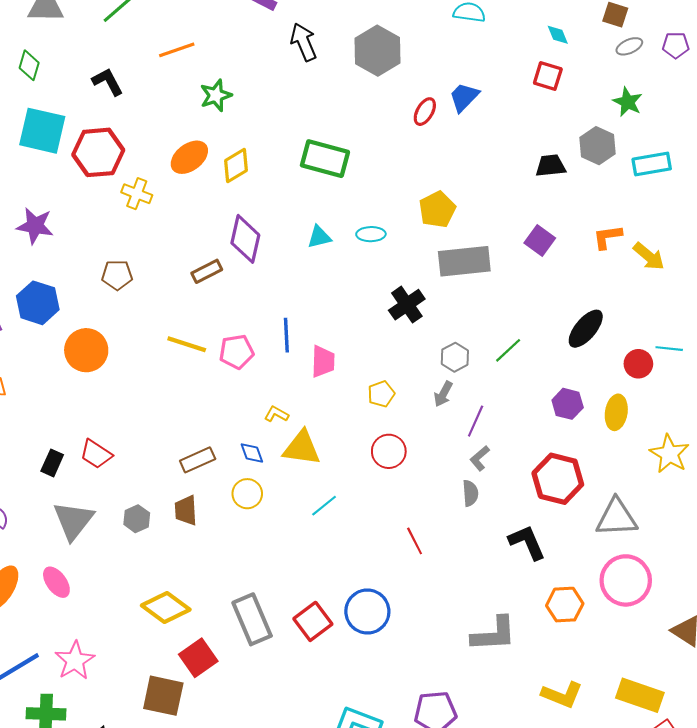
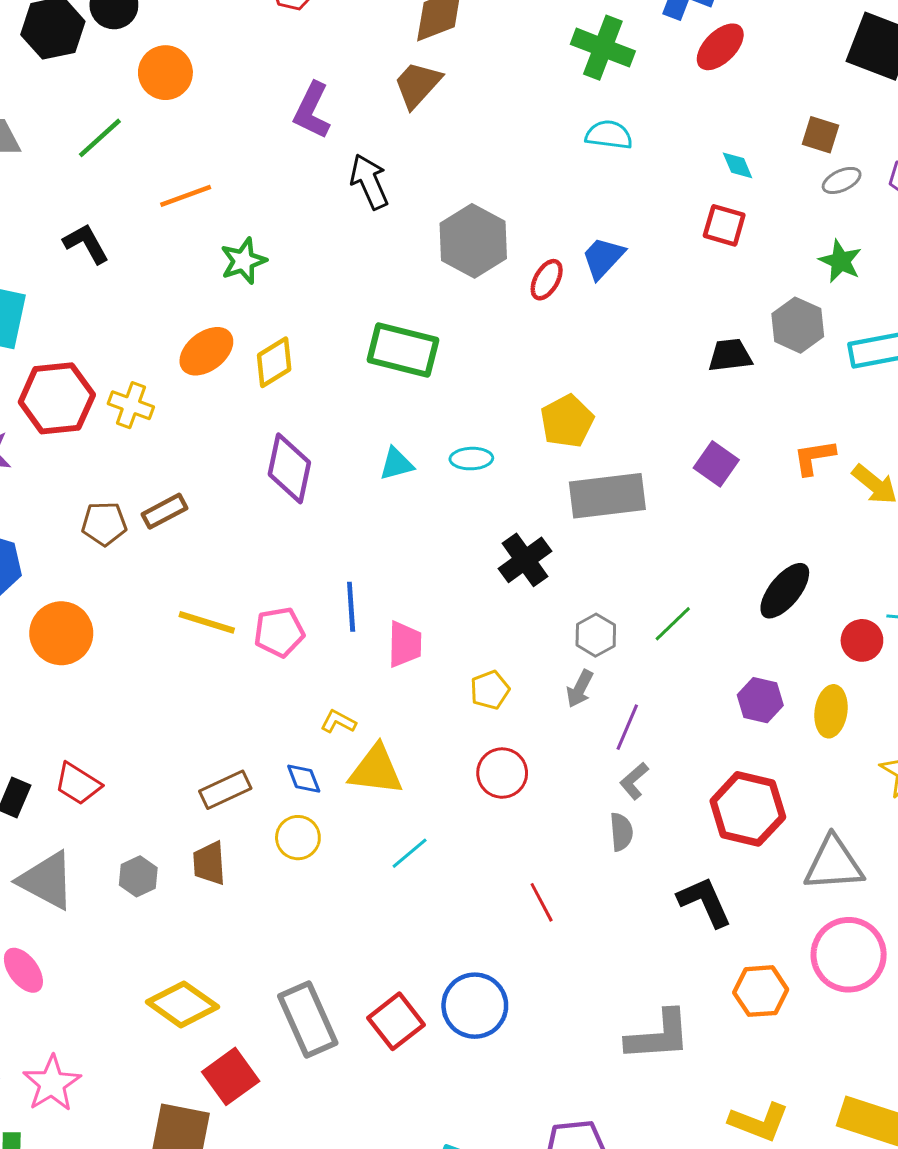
gray hexagon: (378, 51) -> (473, 241), moved
red hexagon: (98, 152) -> (57, 398), moved
brown rectangle: (207, 271) -> (164, 511), moved
gray triangle: (73, 521) -> (47, 881), turned -39

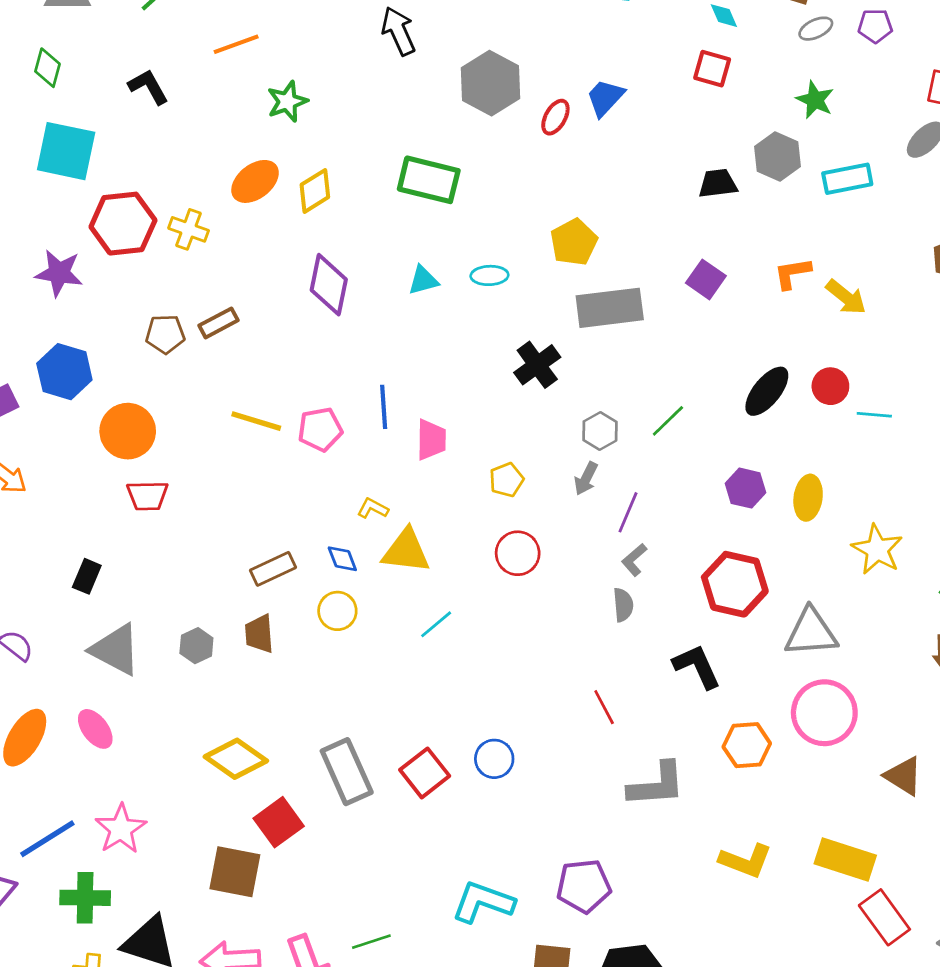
red circle: (862, 640) -> (830, 386), moved
red trapezoid: (78, 784) -> (147, 496), moved, turned -33
red line: (542, 902) -> (604, 707), moved
blue circle: (475, 1006) -> (494, 759), size x0.7

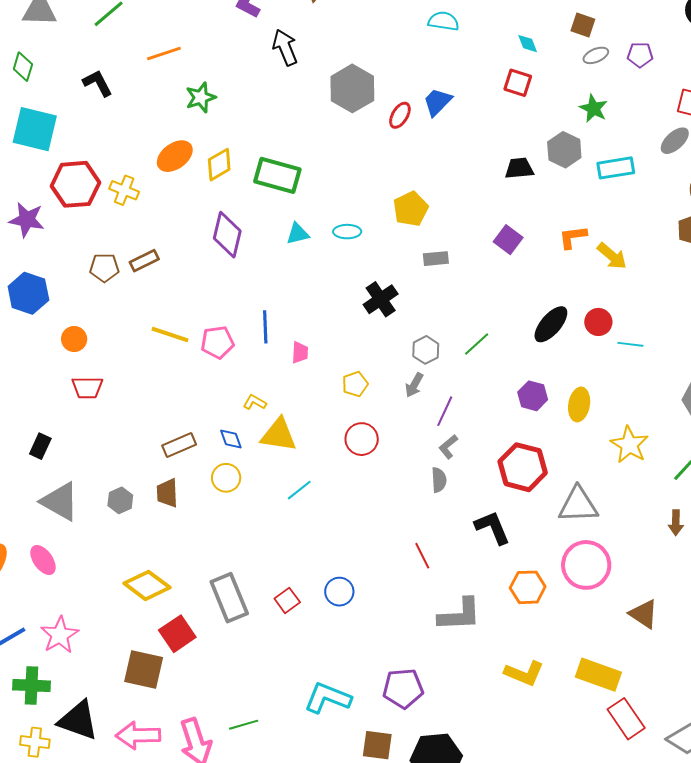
green rectangle: (429, 180) -> (277, 175), moved
gray rectangle: (610, 308) -> (436, 259), size x0.5
orange circle: (128, 431) -> (74, 339), size x0.6
pink trapezoid: (431, 440) -> (300, 352), size x0.7
red square: (425, 773) -> (287, 600), size x0.7

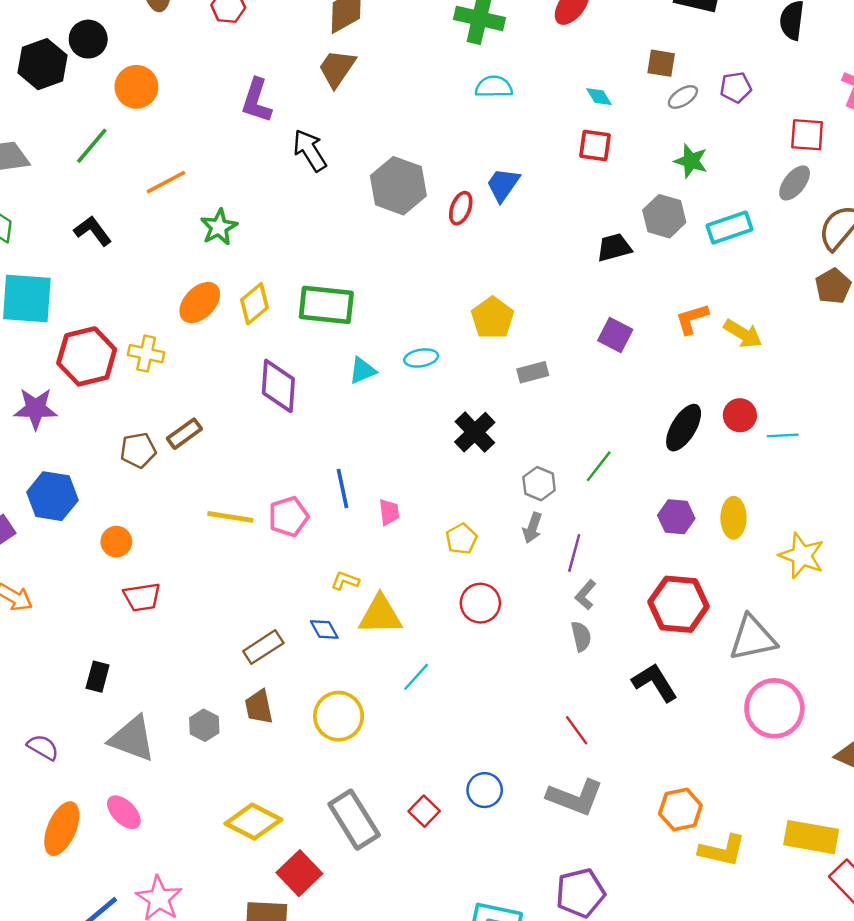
yellow circle: (226, 478) -> (339, 716), moved, size x1.4
orange hexagon: (528, 587) -> (680, 810), moved
gray L-shape: (460, 615) -> (575, 797), moved, turned 33

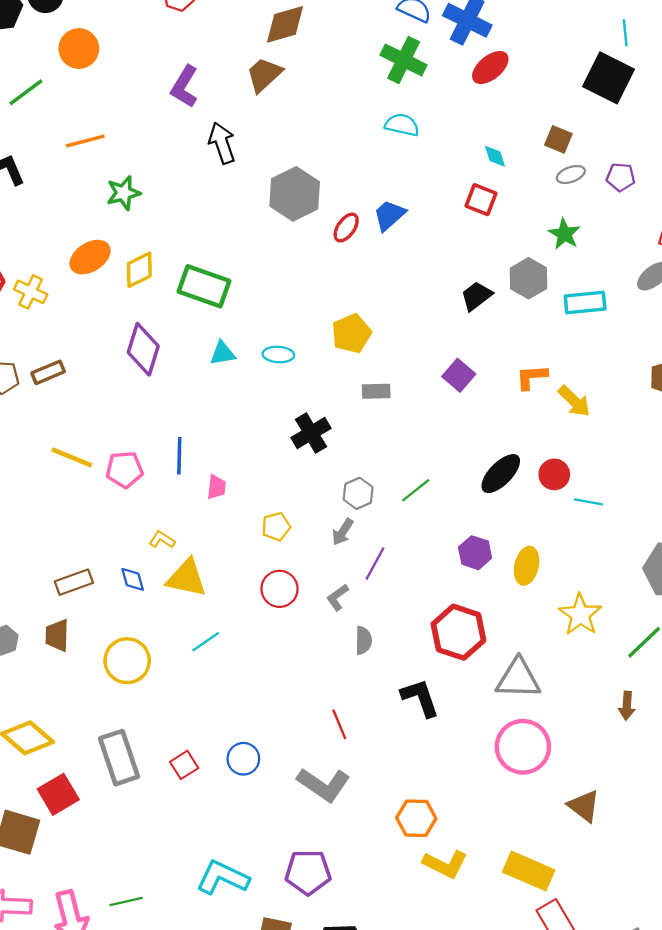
black trapezoid: (614, 248) -> (476, 296), turned -36
gray L-shape: (586, 595) -> (337, 597), moved

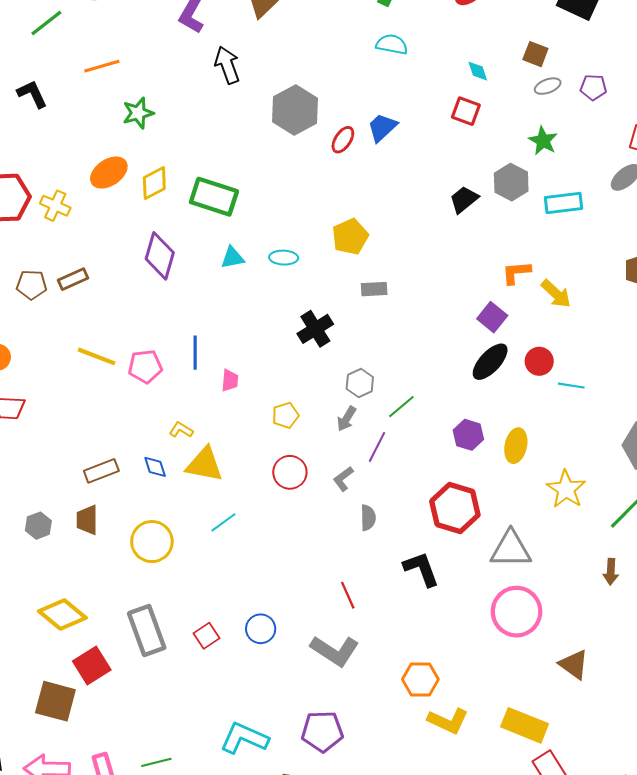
purple square: (459, 375) -> (492, 317), moved
green line: (416, 490) -> (401, 407), moved

